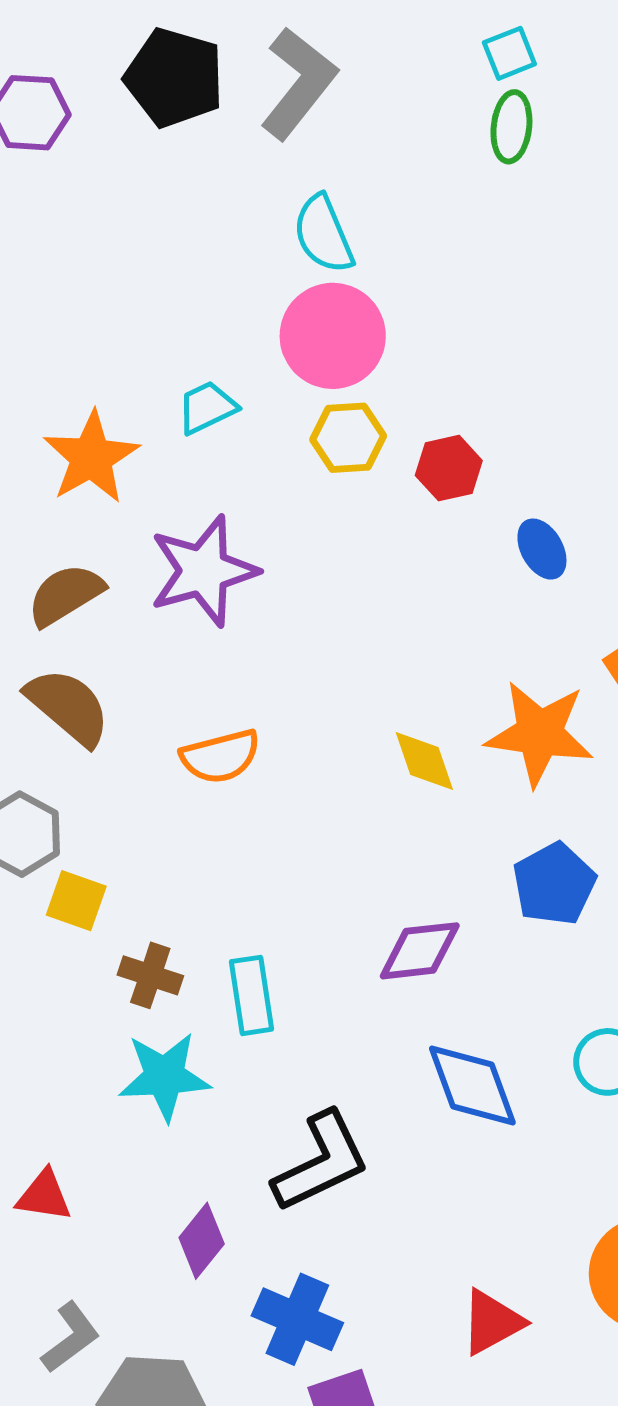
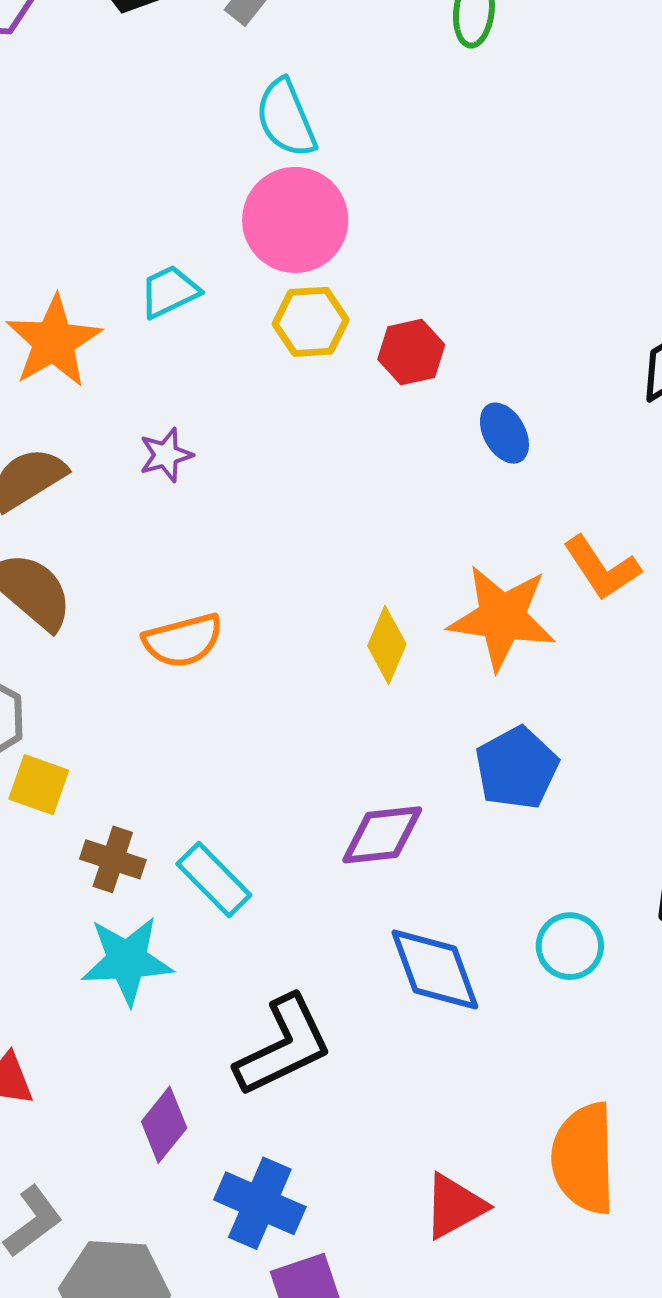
purple star: (203, 571) -> (166, 455), size x0.5
yellow diamond: (424, 761) -> (387, 645), turned 42
cyan rectangle: (251, 995) -> (214, 880), turned -36

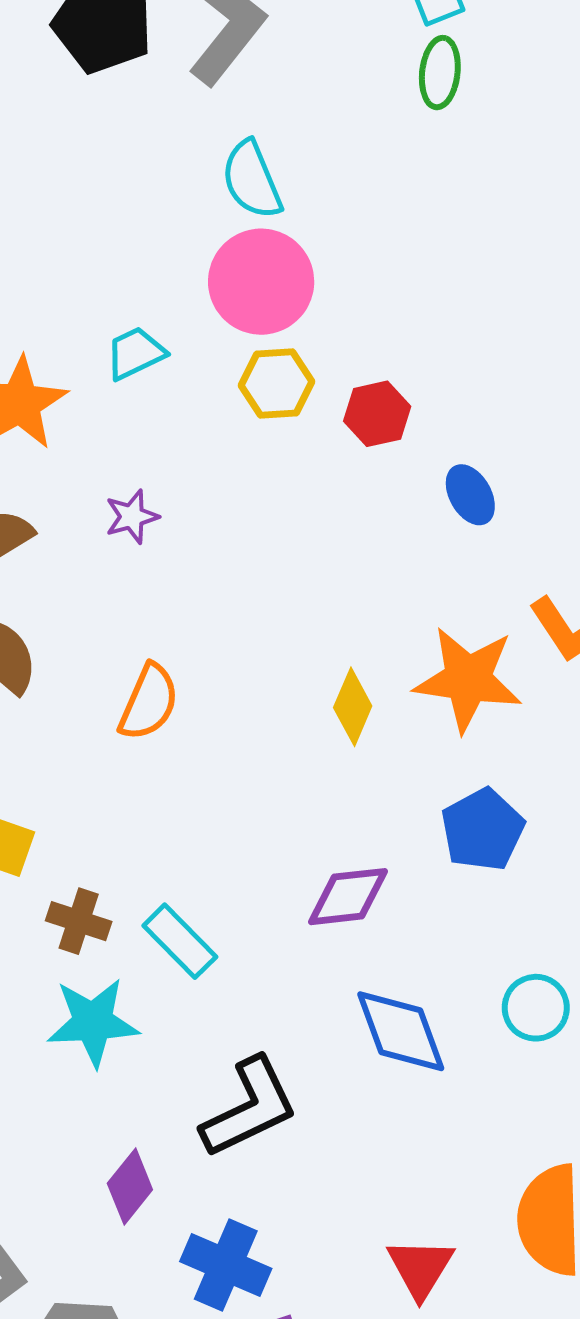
orange semicircle: (183, 640) -> (149, 702), turned -52
red triangle: (454, 1206) -> (420, 1268), turned -30

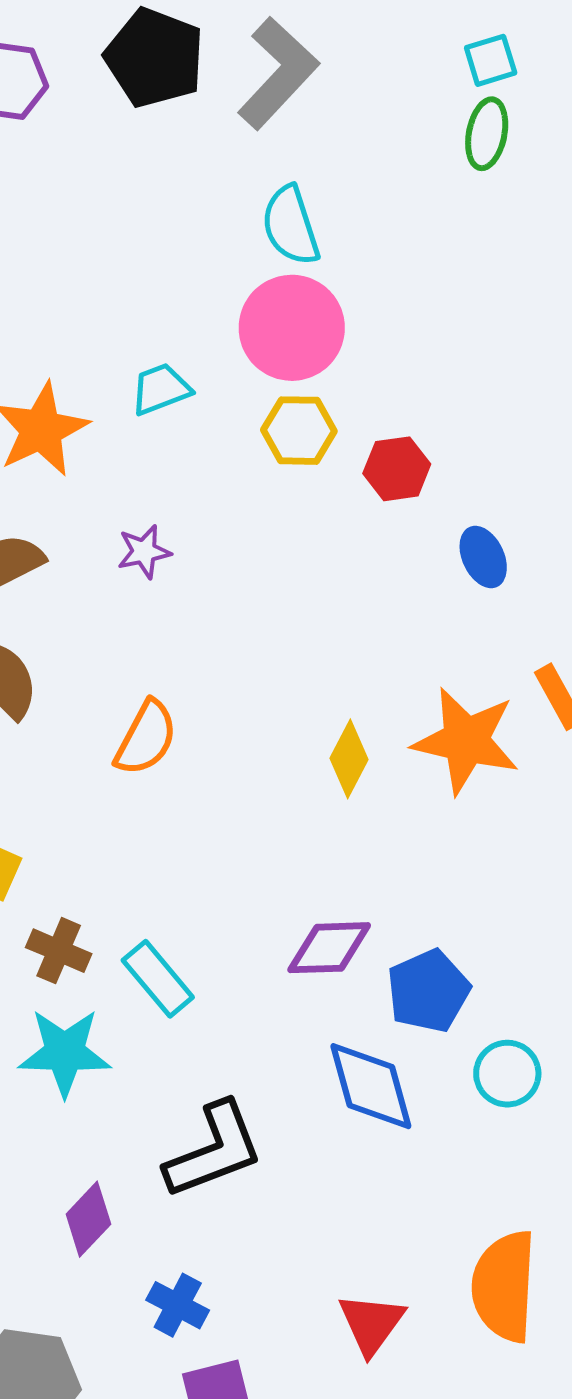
blue pentagon: (483, 830) -> (428, 991), moved
blue cross: (226, 1265) -> (178, 1305), size x0.7

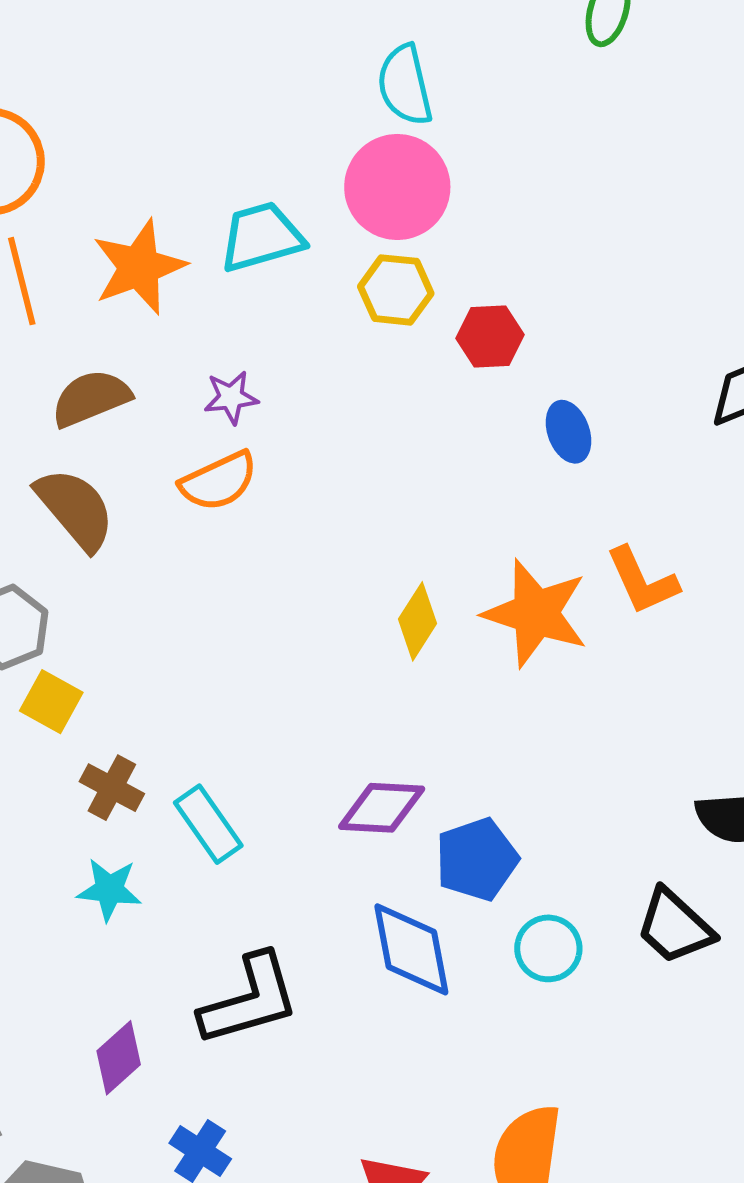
cyan trapezoid: (161, 389) -> (262, 237), size x1.4
orange semicircle: (146, 738) -> (219, 481), moved, turned 32
cyan star: (65, 1052) -> (109, 890), size x0.7

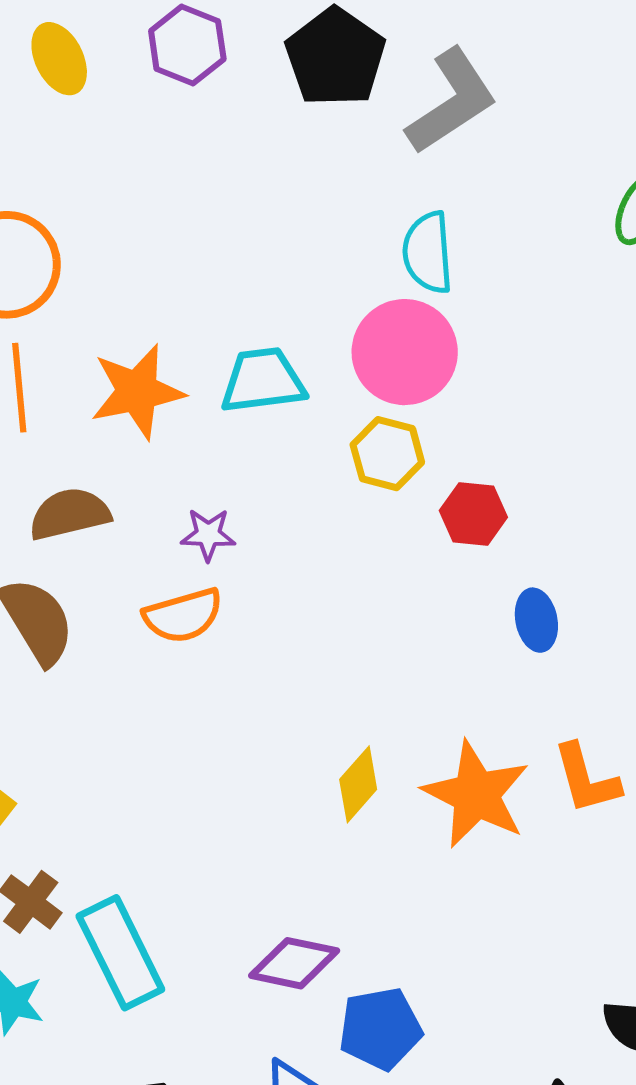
cyan rectangle: (208, 824) -> (120, 953), size x1.4

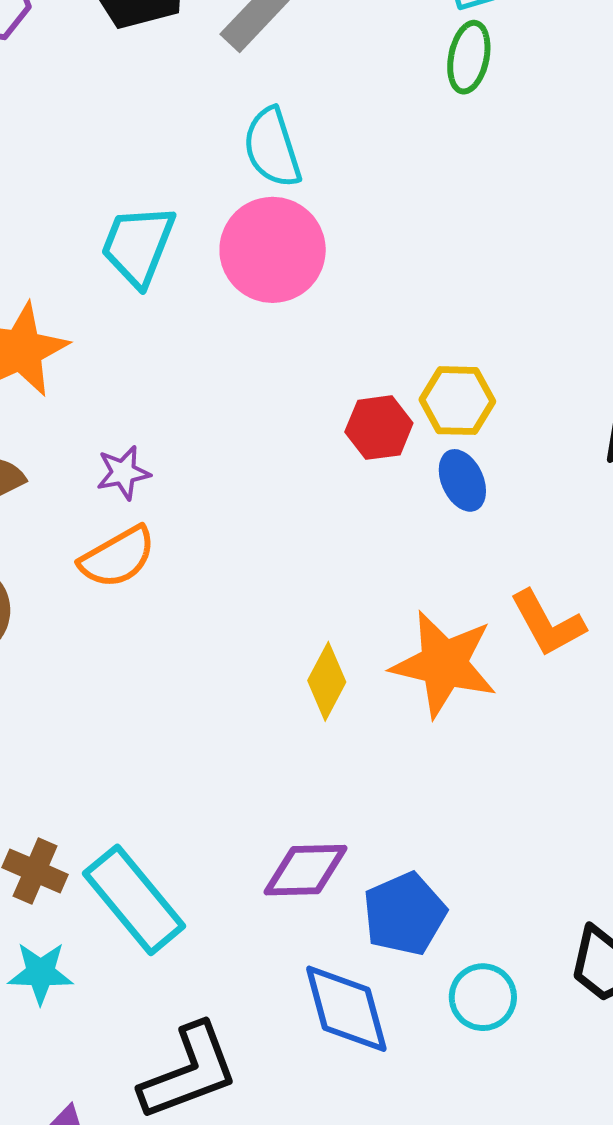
cyan trapezoid: (263, 381) -> (138, 245), moved, turned -48
yellow hexagon: (387, 454) -> (457, 401), moved
red hexagon: (473, 514) -> (379, 428), moved

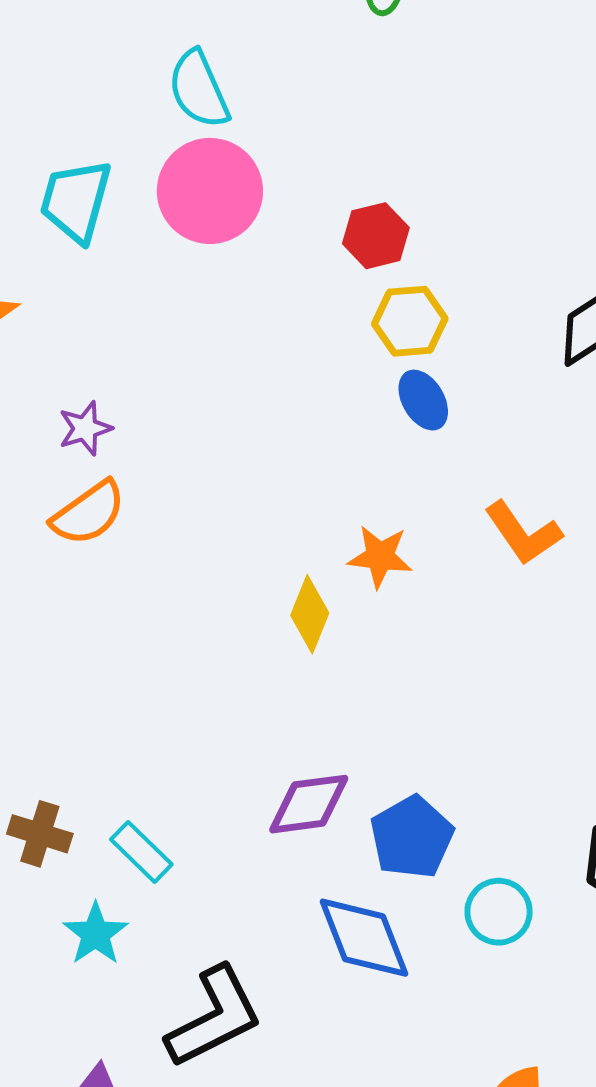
red hexagon: (379, 428) -> (376, 236), moved
orange star: (444, 664) -> (380, 557), moved, size x0.6
cyan rectangle: (134, 900) -> (141, 852), size x0.6
cyan star: (40, 973) -> (95, 934), moved, turned -30

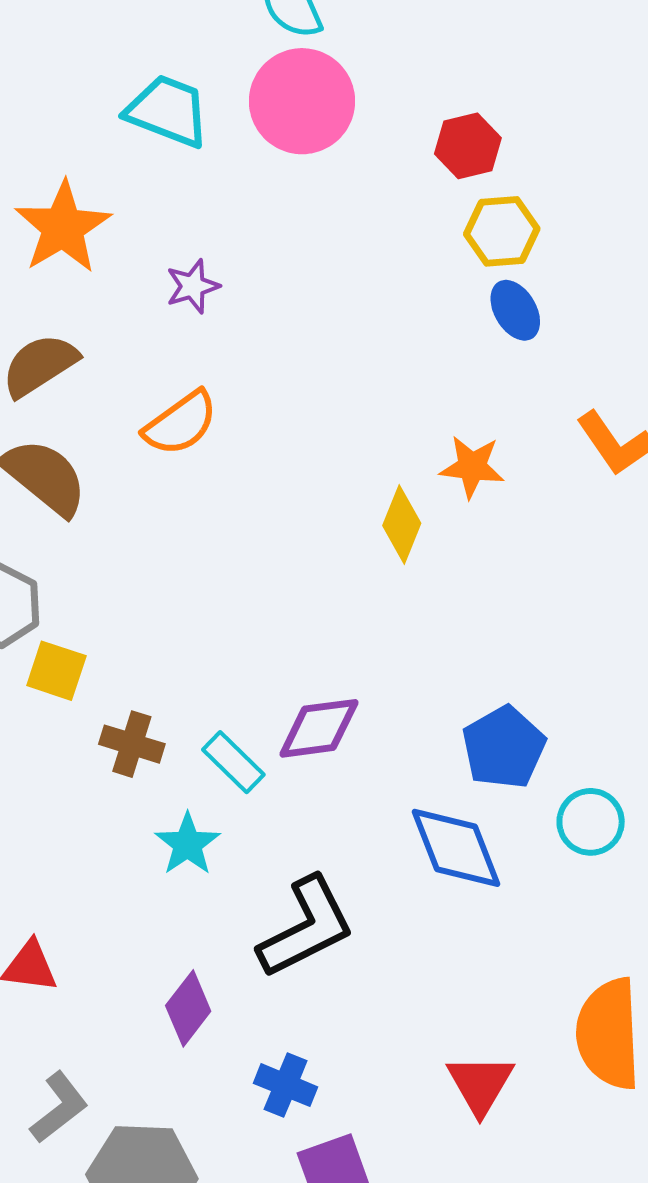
cyan trapezoid: (76, 201) -> (168, 111), turned 96
purple star: (85, 428) -> (193, 286), moved
purple diamond: (309, 804) -> (319, 728), moved

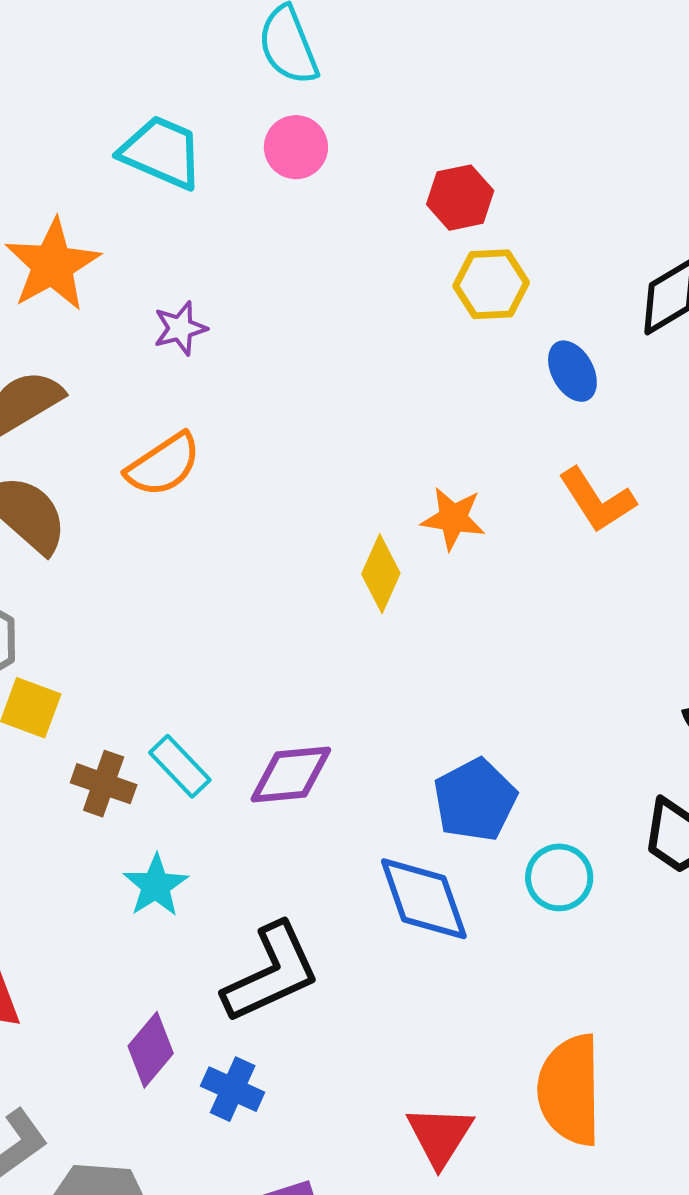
pink circle: (302, 101) -> (296, 147), size x0.6
blue ellipse: (515, 310) -> (572, 371), moved
cyan rectangle: (233, 762) -> (180, 766), moved
blue cross: (286, 1085) -> (233, 1089), moved

